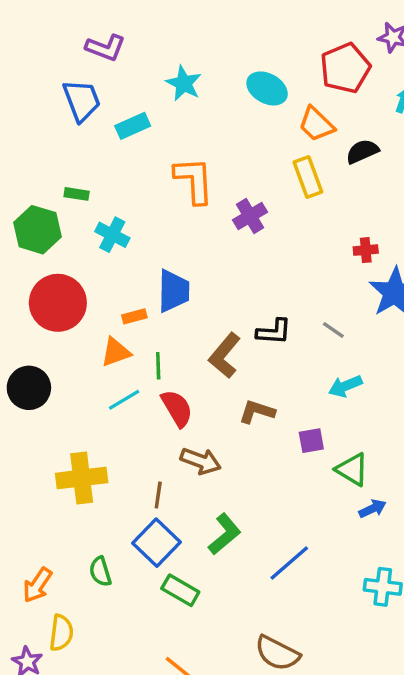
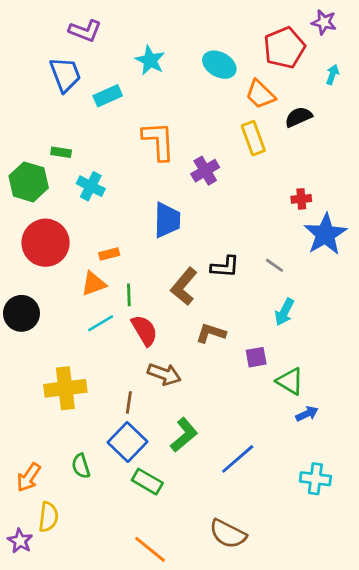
blue trapezoid: (174, 291) -> (167, 220), moved
cyan arrow: (345, 386) -> (284, 312), turned -40

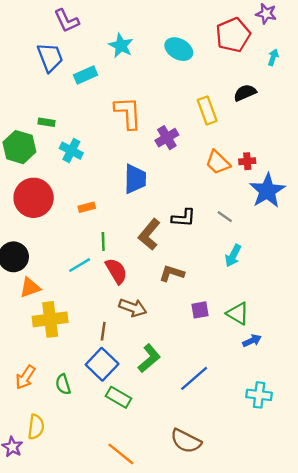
purple L-shape: (85, 31) -> (67, 21), turned 44
orange trapezoid: (260, 94) -> (218, 162), moved
orange triangle: (94, 284) -> (30, 288), moved
purple square: (256, 357) -> (200, 310), moved
orange arrow: (29, 477) -> (25, 377), moved

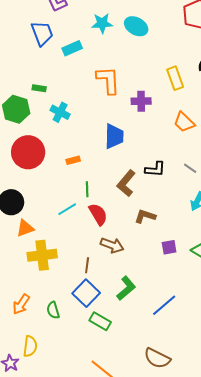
cyan star: (121, 46) -> (102, 23), turned -30
cyan ellipse: (179, 49) -> (136, 26), moved
purple cross: (167, 138) -> (141, 101), turned 30

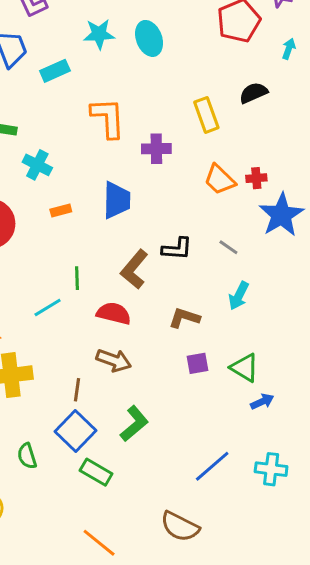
cyan ellipse: (136, 26) -> (149, 38), turned 40
orange rectangle: (73, 160) -> (61, 210), moved
red semicircle: (98, 214) -> (114, 313), moved, turned -45
brown L-shape: (145, 216) -> (184, 318), moved
blue line: (164, 305) -> (212, 466), moved

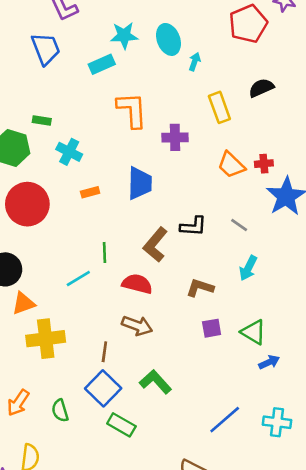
cyan arrow: (289, 49) -> (195, 62), moved
cyan rectangle: (55, 71) -> (102, 64), moved
green L-shape: (134, 424) -> (155, 382), turned -92

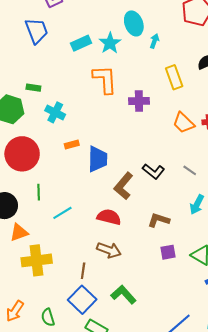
cyan star: (124, 36) -> (110, 43), moved, turned -30
blue trapezoid: (140, 183) -> (98, 159), moved
black L-shape: (193, 226) -> (153, 171), turned 35
green line: (104, 252) -> (39, 192), moved

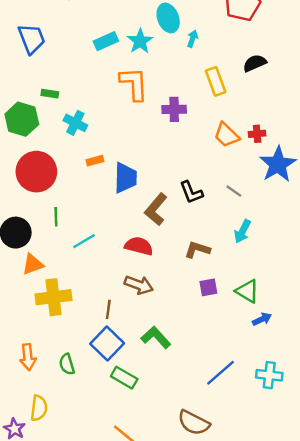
blue trapezoid: (37, 31) -> (32, 39), moved
black L-shape: (153, 171) -> (191, 192), turned 30
orange arrow: (15, 311) -> (28, 357), turned -40

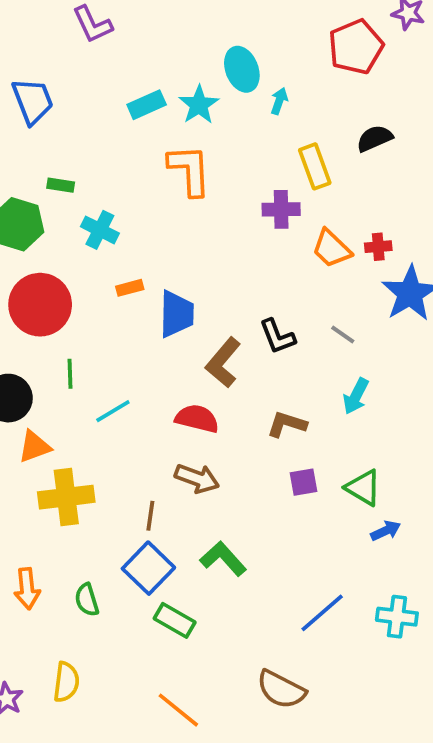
purple cross: (174, 109) -> (281, 209), moved
yellow semicircle: (39, 408) -> (66, 682), moved

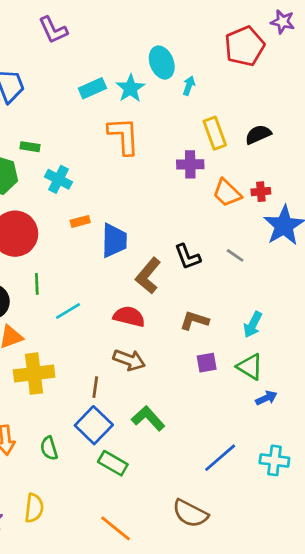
black semicircle: (375, 138) -> (258, 134), moved
cyan arrow: (356, 396) -> (253, 325), moved

